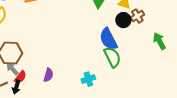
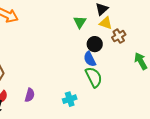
black circle: (123, 20) -> (95, 44), moved
blue semicircle: (108, 39) -> (90, 59), size x0.7

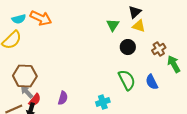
brown cross: (119, 36) -> (159, 49), moved
blue semicircle: (90, 59) -> (152, 82), moved

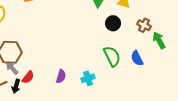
brown cross: (159, 49) -> (144, 25), turned -32
purple semicircle: (63, 98) -> (61, 76), moved
red semicircle: (35, 100) -> (28, 77), moved

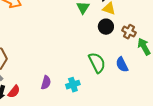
black circle: (113, 23) -> (106, 27), moved
red semicircle: (28, 77) -> (14, 92), moved

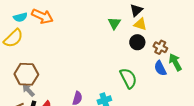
blue semicircle: (122, 65) -> (160, 68), moved

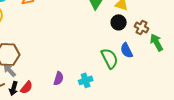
blue semicircle: (160, 68) -> (127, 50), moved

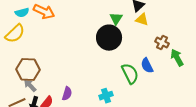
black circle: (119, 22) -> (109, 38), moved, size x1.6
purple semicircle: (59, 78) -> (67, 94), moved

